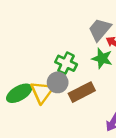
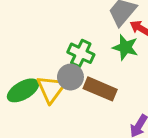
brown rectangle: (82, 92) -> (100, 89), turned 50

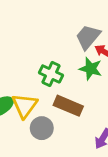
gray circle: (70, 77) -> (42, 128), moved

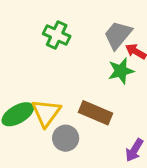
green star: (91, 69) -> (121, 71), turned -30
green cross: (51, 74) -> (57, 35), moved

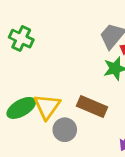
green cross: (57, 35) -> (21, 39), moved

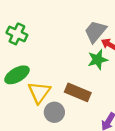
green ellipse: (21, 108) -> (17, 75), moved

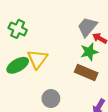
yellow triangle: (39, 92) -> (37, 59), moved
brown rectangle: (78, 92) -> (86, 73), moved

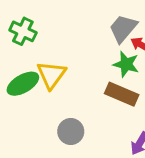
green star: (89, 52) -> (126, 64), turned 30

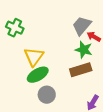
green ellipse: (23, 84) -> (38, 75), moved
brown rectangle: (122, 94) -> (81, 70), turned -40

